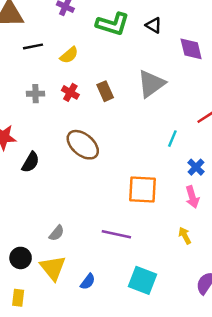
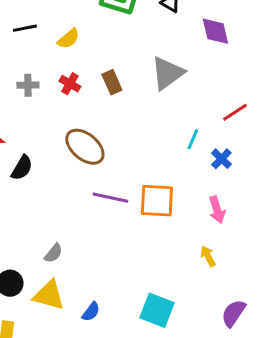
blue cross: (196, 167) -> (221, 159), moved
purple line: (116, 234) -> (110, 198), moved
yellow triangle: (53, 268) -> (49, 295), turned -36

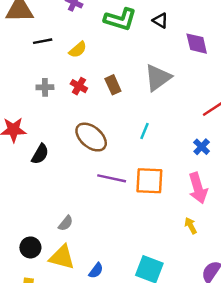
cyan line: (193, 139) -> (144, 131), moved
pink arrow: (217, 210) -> (198, 188), size x1.4

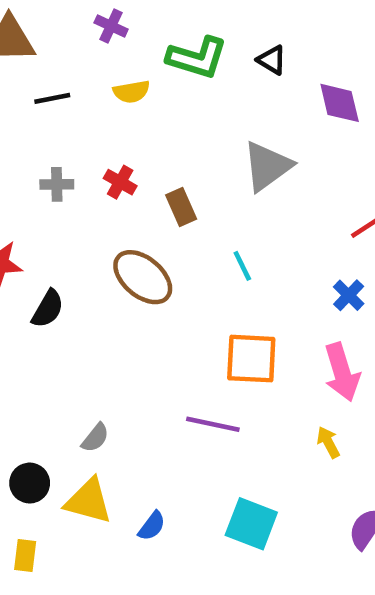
yellow semicircle: (78, 50) -> (131, 92), moved, turned 30
brown rectangle: (113, 85) -> (181, 207), moved
cyan line: (144, 131) -> (242, 266), turned -49
purple line: (112, 178) -> (213, 424), moved

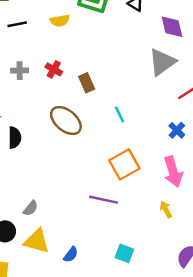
gray triangle: (267, 166) -> (162, 62), moved
black semicircle: (48, 309) -> (15, 138), turned -30
orange square: (251, 359) -> (124, 164), turned -32
gray semicircle: (95, 438) -> (31, 208), moved
cyan square: (251, 524) -> (124, 253), size x0.7

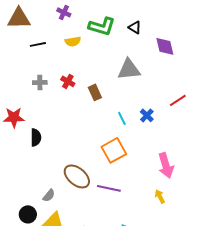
gray triangle: (162, 62) -> (129, 69), moved, turned 30
brown ellipse: (66, 121) -> (77, 176), moved
blue cross: (177, 130) -> (147, 115), moved
orange square: (124, 164) -> (114, 150), moved

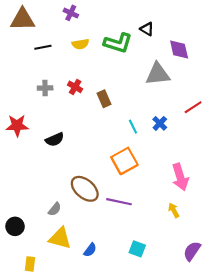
green L-shape: (102, 26) -> (118, 43), moved
gray triangle: (129, 69) -> (158, 74), moved
black semicircle: (36, 137) -> (55, 139), moved, turned 66
black circle: (28, 214) -> (15, 226), moved

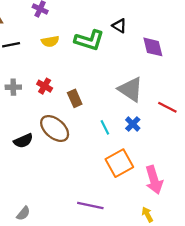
gray triangle: (158, 74) -> (131, 89), moved, turned 40
red line: (193, 107) -> (167, 107), turned 60
orange square: (124, 161) -> (119, 163), moved
brown ellipse: (85, 189) -> (55, 128), moved

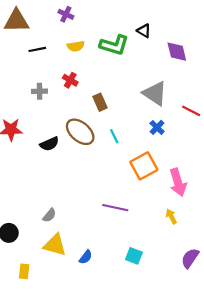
red cross: (45, 86) -> (70, 80), moved
cyan line: (105, 127) -> (114, 136), moved

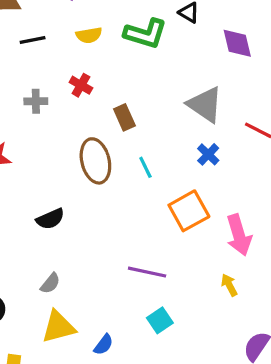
brown ellipse: (80, 132) -> (95, 161), turned 36
black semicircle: (49, 144) -> (50, 219), moved
yellow triangle: (55, 245) -> (58, 327), turned -30
cyan square: (134, 256) -> (160, 320), moved, turned 35

